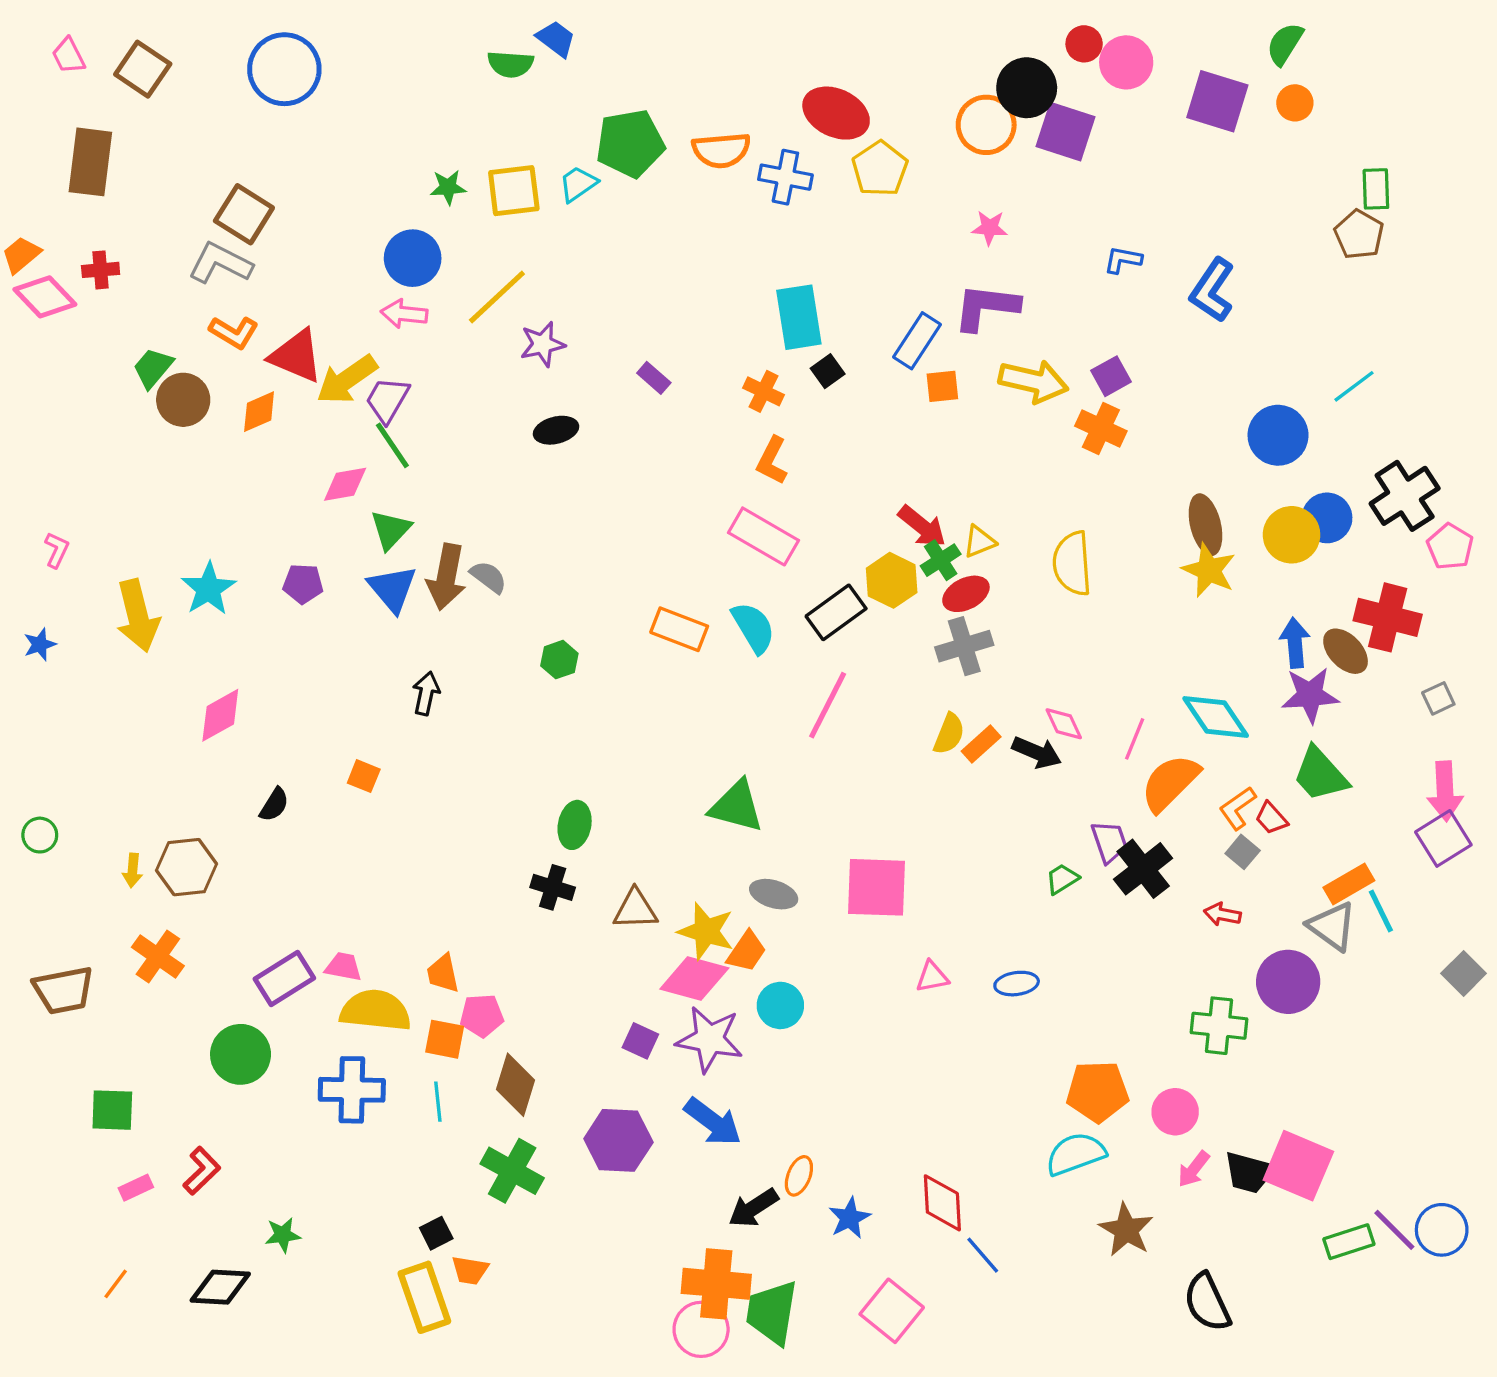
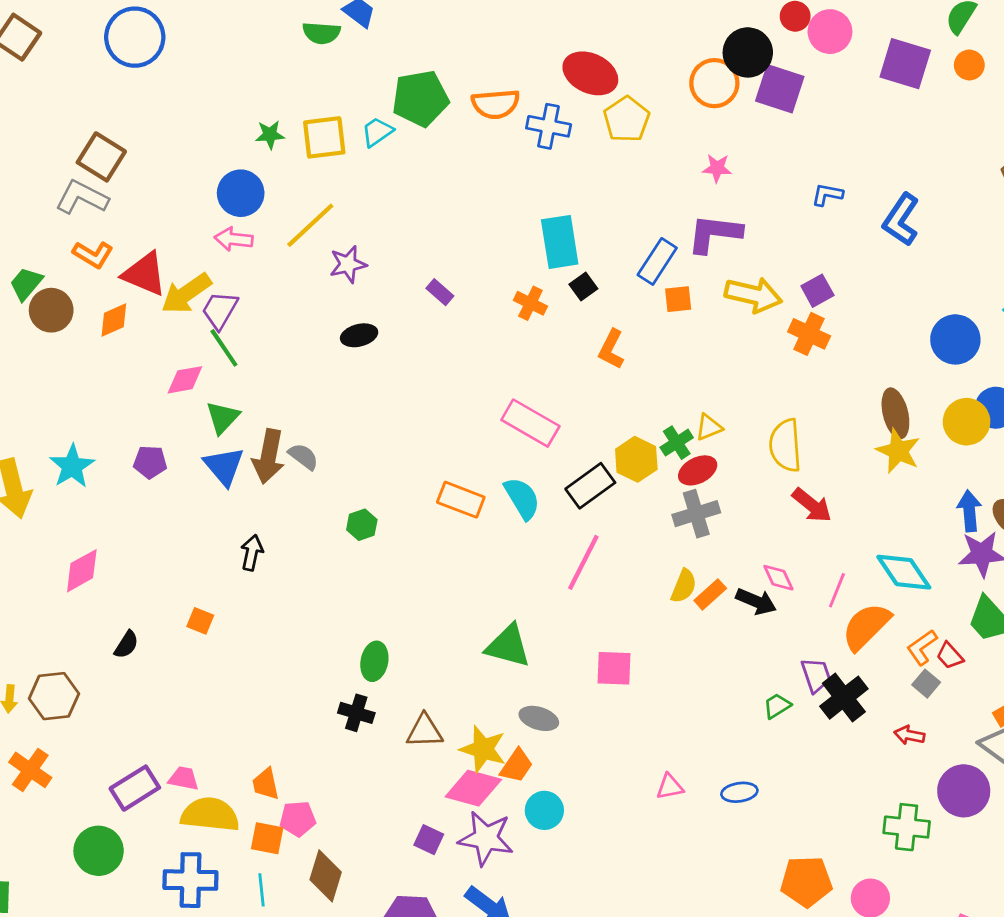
orange L-shape: (772, 461) -> (611, 349), moved
red arrow: (922, 526) -> (812, 505), moved
pink square: (877, 887) -> (614, 668), moved, size x0.7

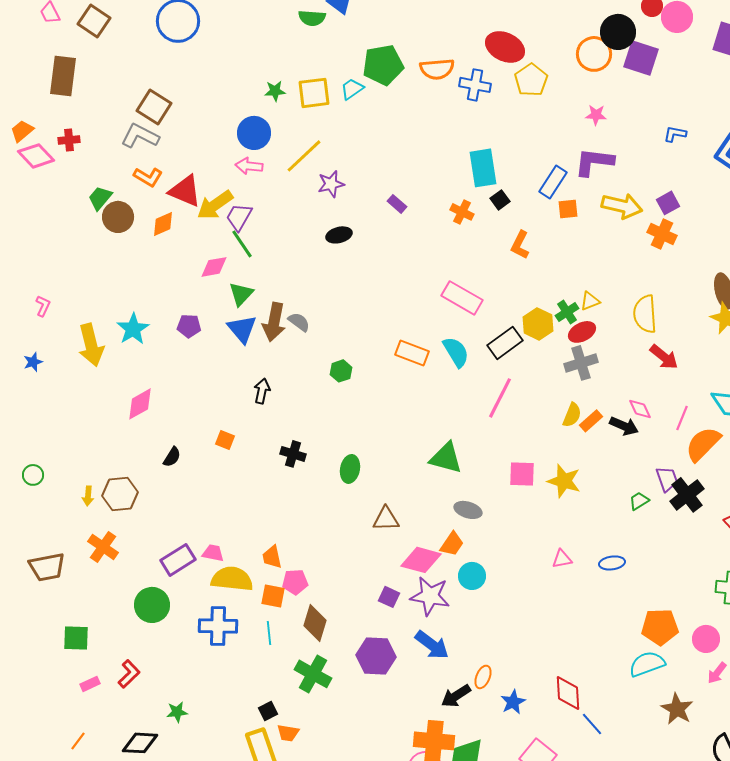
black cross: (356, 713) -> (293, 454), moved
yellow star: (483, 749) -> (564, 481), moved

